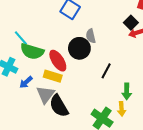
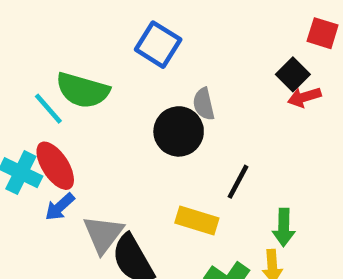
green semicircle: (32, 51) -> (83, 90), moved
red ellipse: (58, 61) -> (55, 166), moved
yellow rectangle: (53, 76) -> (197, 221), moved

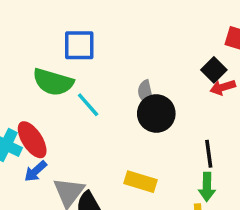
blue square: (158, 45) -> (79, 45), moved, turned -32
cyan line: (48, 109) -> (88, 105), moved
black circle: (179, 131) -> (156, 113), moved
black line: (238, 182) -> (209, 154), moved, turned -36

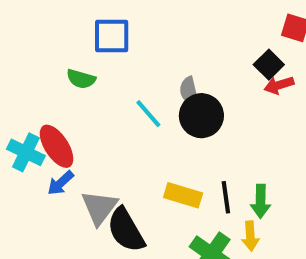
green semicircle: (53, 82) -> (81, 79), size x0.6
cyan line: (88, 105) -> (148, 114), moved
black line: (209, 154) -> (226, 197), moved

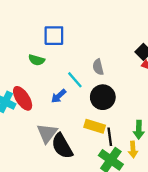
black circle: (201, 116) -> (103, 97), moved
blue arrow: (61, 183) -> (59, 96), moved
black line: (226, 197) -> (110, 137), moved

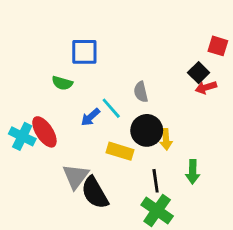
blue arrow: (59, 96) -> (90, 117), moved
yellow rectangle: (95, 126) -> (120, 151), moved
yellow arrow: (133, 150) -> (166, 139), moved

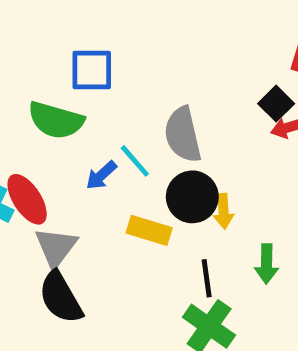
green semicircle: (62, 83) -> (56, 120), size x1.6
gray semicircle: (141, 92) -> (183, 135), size x1.6
gray triangle: (76, 176) -> (56, 247), moved
black semicircle: (95, 193) -> (61, 297), moved

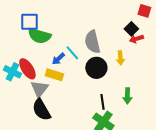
blue square: (92, 70) -> (29, 22), moved
yellow arrow: (223, 211) -> (120, 58), moved
yellow rectangle: (149, 230) -> (54, 75), moved

